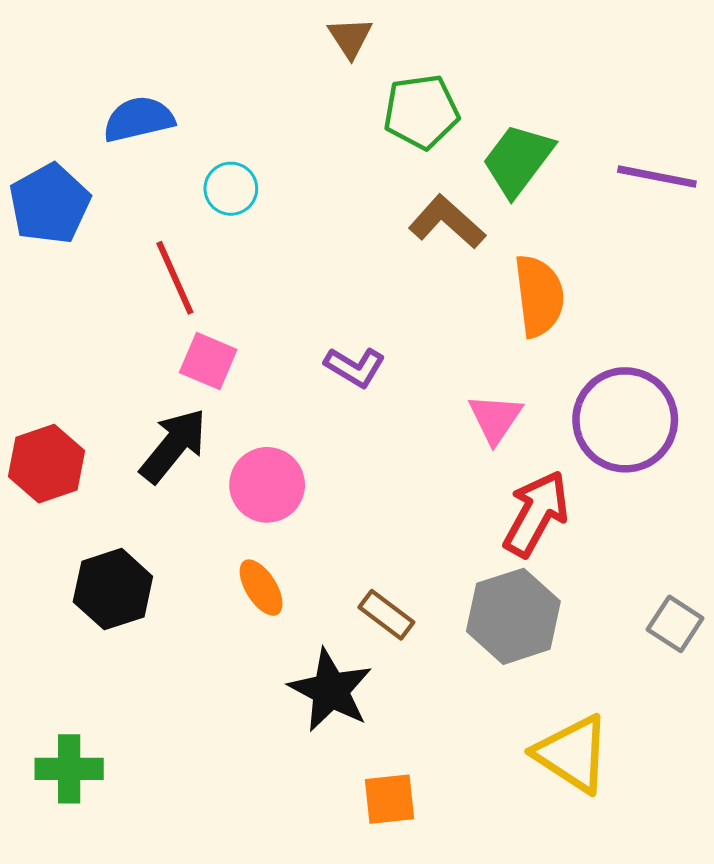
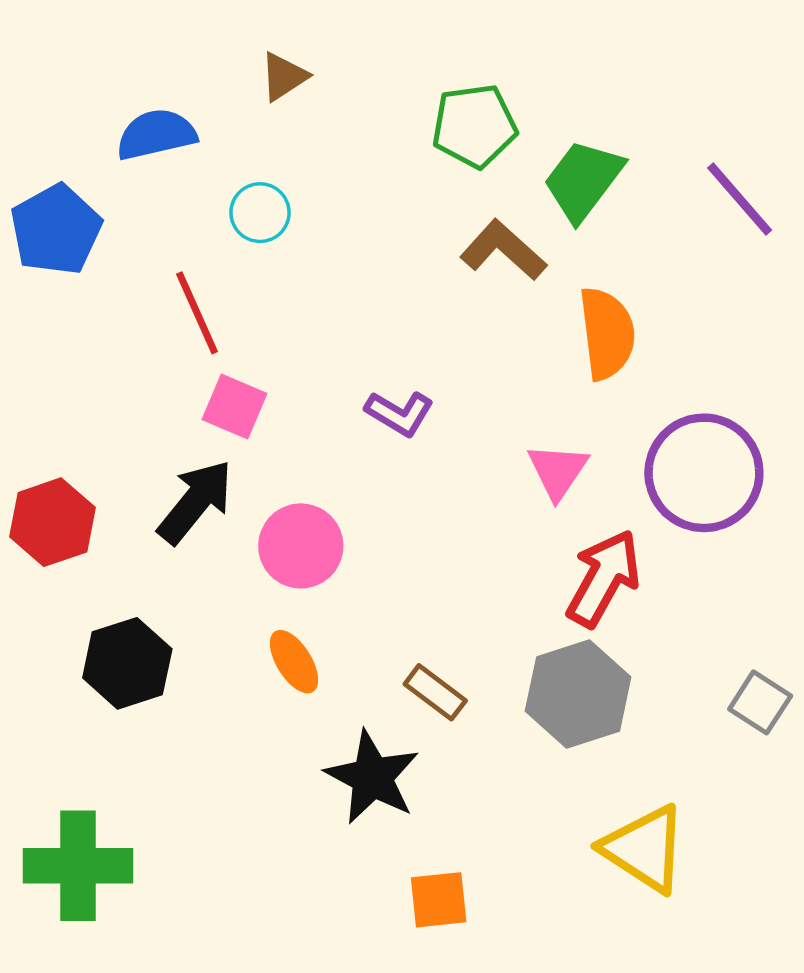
brown triangle: (350, 38) -> (284, 77), moved, turned 30
purple line: (657, 177) -> (740, 199), turned 38
green cross: (69, 769) -> (78, 866), size x1.4

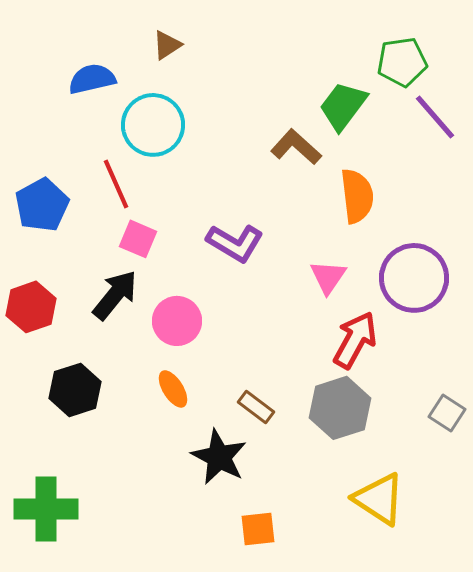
green pentagon: (474, 126) -> (402, 62), moved
cyan circle: (260, 213) -> (153, 125), size x1.8
blue pentagon: (56, 230) -> (42, 205), moved
purple L-shape: (399, 413) -> (235, 243), size x1.4

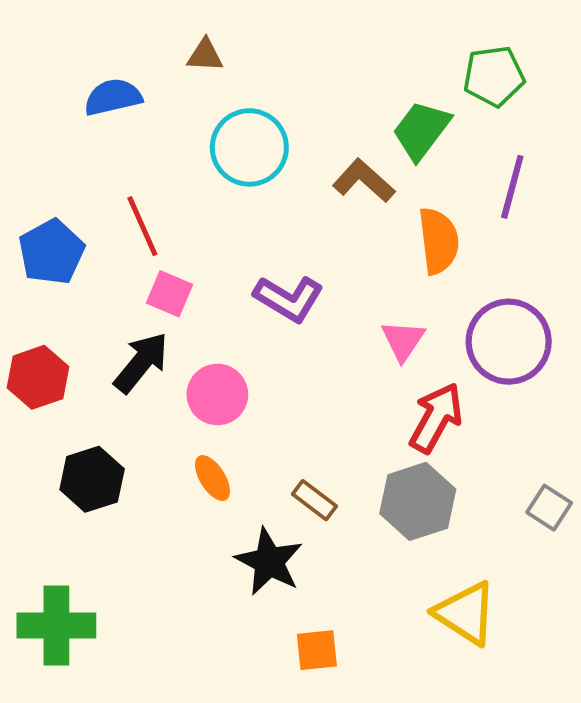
brown triangle: (167, 45) -> (205, 55), turned 36
purple line: (435, 117) -> (512, 187), moved, turned 56
cyan circle: (153, 125) -> (249, 147), moved

